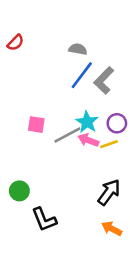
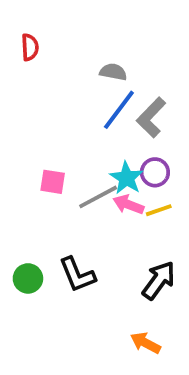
red semicircle: (15, 43) -> (30, 47), moved, turned -48
purple circle: (117, 123) -> (155, 172), moved
black L-shape: (44, 219) -> (77, 275), moved
orange arrow: (112, 229) -> (145, 343), moved

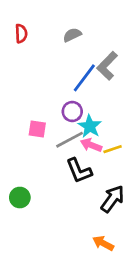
gray semicircle: (113, 72) -> (72, 35), moved, turned -36
gray L-shape: (151, 117) -> (107, 66), moved
purple circle: (155, 172) -> (72, 111), moved
black L-shape: (77, 275) -> (79, 171), moved

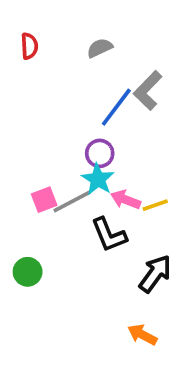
cyan star: (90, 126) -> (98, 179), moved
pink square: (37, 129) -> (44, 200), moved, turned -30
gray line: (70, 140) -> (72, 201), moved

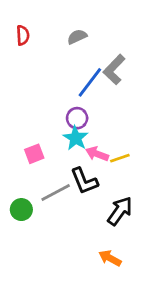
gray line: (72, 201) -> (56, 192), moved

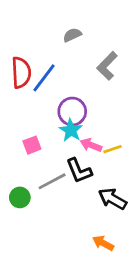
red semicircle: (23, 35) -> (21, 73), moved, size x1.6
blue line: (90, 82) -> (44, 78), moved
purple circle: (77, 118) -> (72, 111), size x1.4
black arrow: (120, 211) -> (113, 199), turned -96

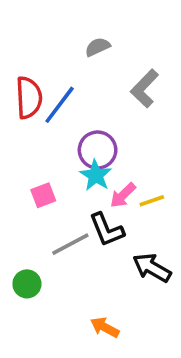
pink arrow: (91, 145) -> (123, 195), turned -65
green circle: (20, 197) -> (27, 284), moved
orange arrow: (103, 243) -> (105, 327), moved

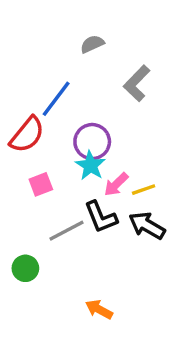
red semicircle: (29, 98) -> (27, 135), moved, turned 42
black arrow: (152, 268) -> (147, 225), moved

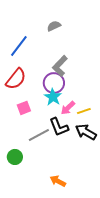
gray L-shape: (137, 83) -> (60, 66), moved
blue line: (56, 99) -> (19, 46), moved

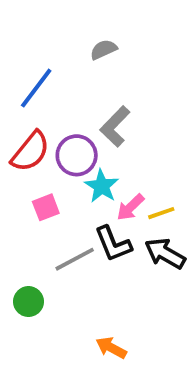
purple circle: (54, 83) -> (77, 155), moved

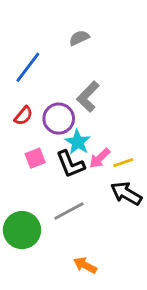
red semicircle: (30, 152) -> (23, 116), size x0.6
black L-shape: (113, 244) -> (70, 164), moved
gray line: (75, 259) -> (69, 211), moved
green circle: (28, 302) -> (22, 230), size x1.6

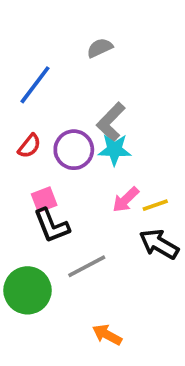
cyan star: (78, 142) -> (115, 150), moved, turned -30
black L-shape: (70, 164) -> (52, 226), moved

